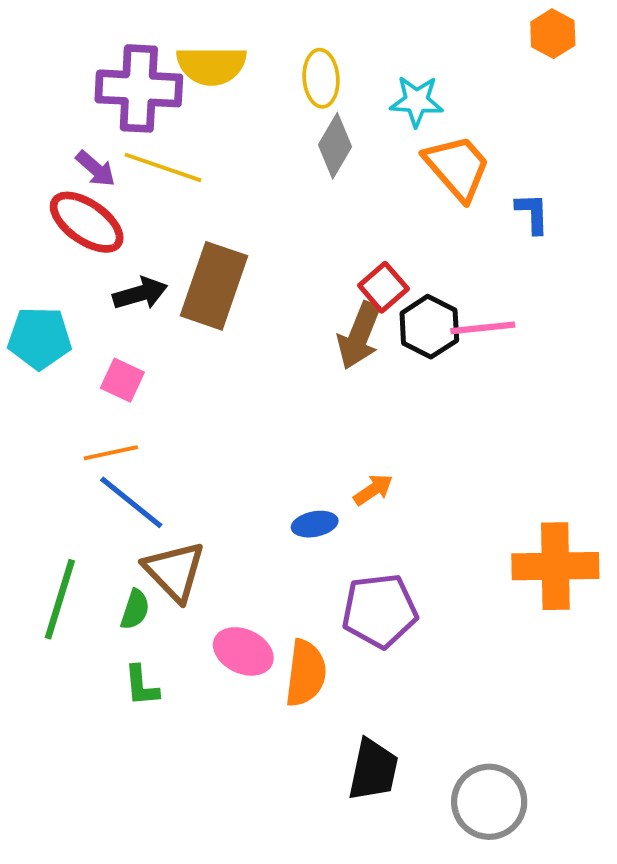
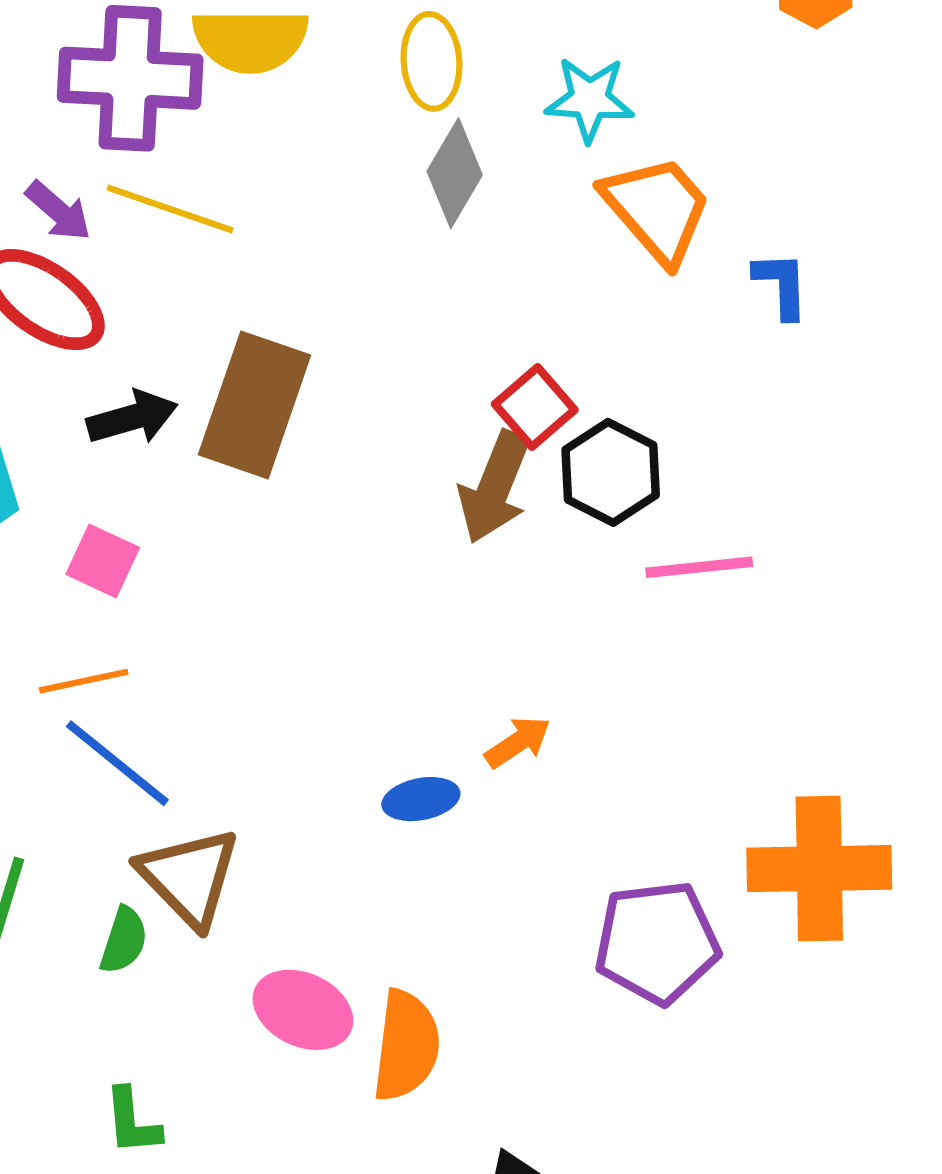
pink line: (483, 328) -> (699, 567), moved
purple pentagon: (380, 611) -> (657, 942), moved
green L-shape: (141, 686) -> (132, 1122), moved

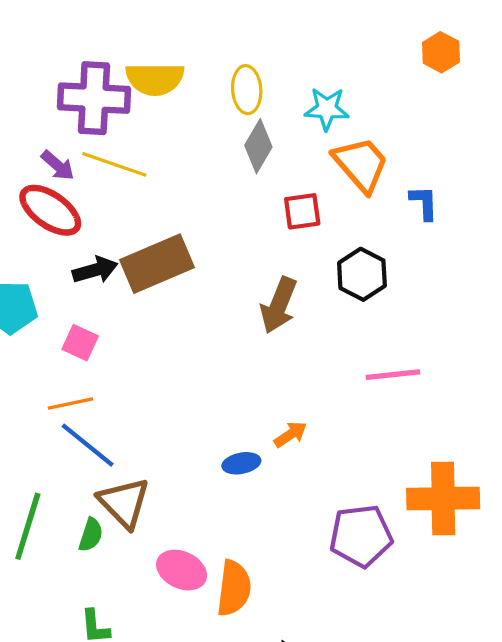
brown rectangle: (254, 405) -> (157, 264), turned 48
red square: (535, 407) -> (302, 211), moved, turned 33
black hexagon: (611, 472) -> (362, 274), moved
pink line: (699, 567) -> (393, 375), moved

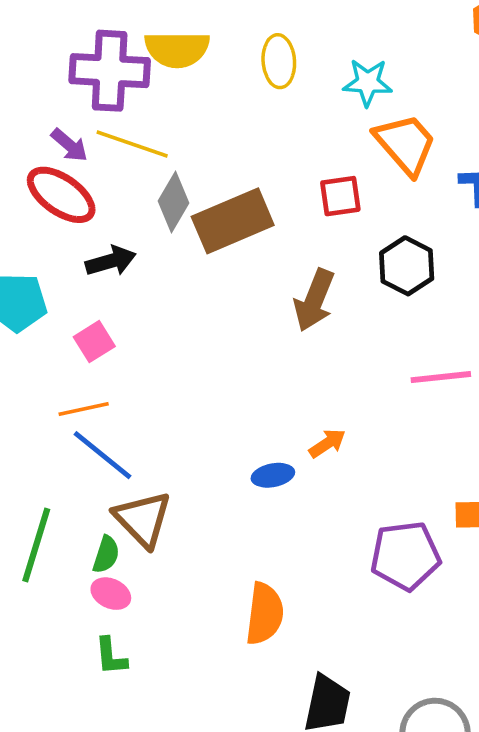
gray diamond: (258, 146) -> (174, 202), moved
brown rectangle: (157, 264) -> (233, 221), moved
pink square: (80, 343) -> (94, 342), turned 33
pink ellipse: (182, 570) -> (111, 594), moved, size x0.7

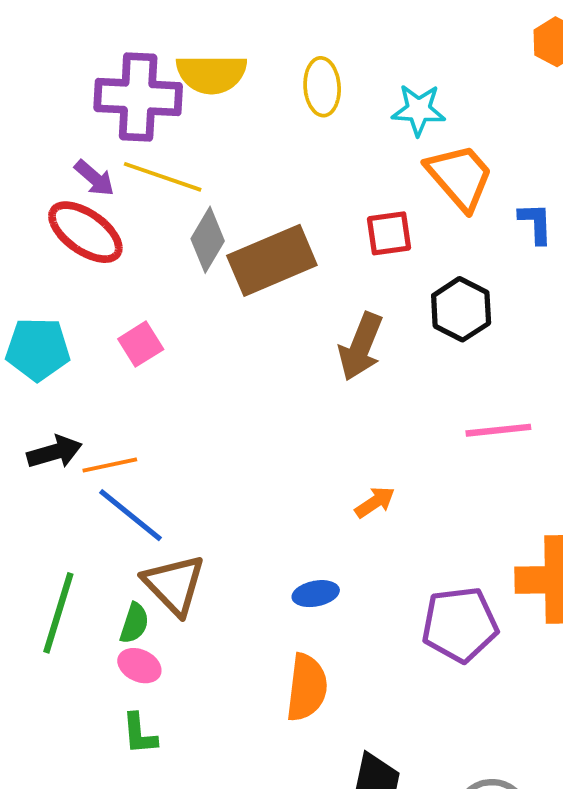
black arrow: (111, 261) -> (55, 452), moved
pink square: (94, 342) -> (141, 344), moved
blue ellipse: (273, 475) -> (316, 594), moved

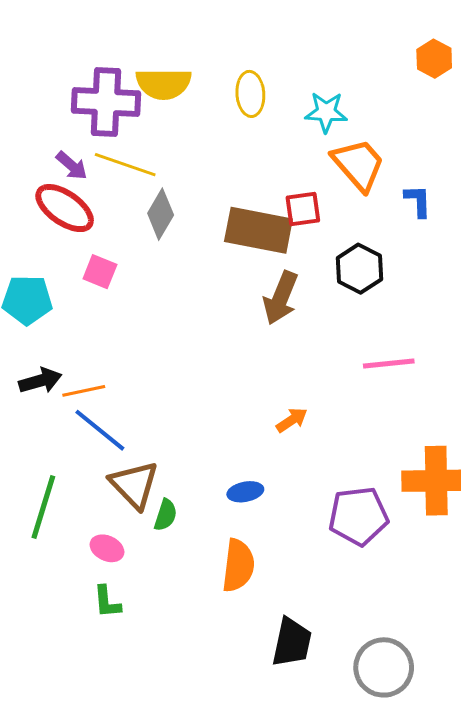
brown rectangle: (272, 260) -> (258, 230), moved, turned 34
pink square: (141, 344) -> (100, 272), moved, turned -36
green semicircle: (134, 623) -> (166, 515), moved

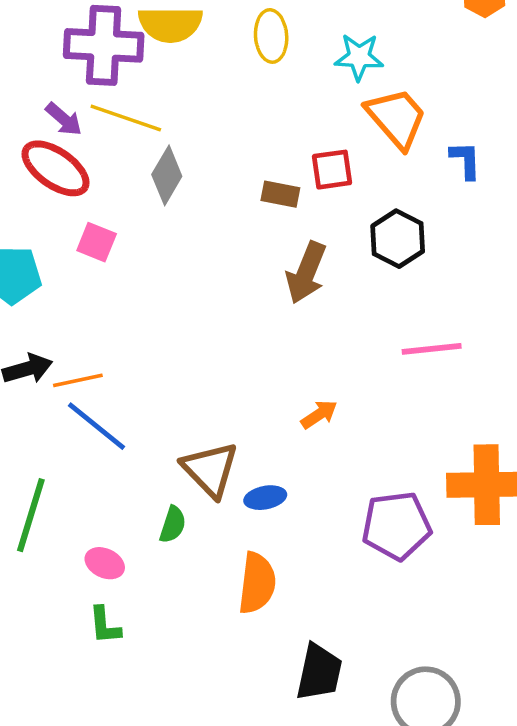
brown rectangle: (258, 230) -> (280, 194), size x0.5
brown triangle: (134, 485) -> (210, 469), moved

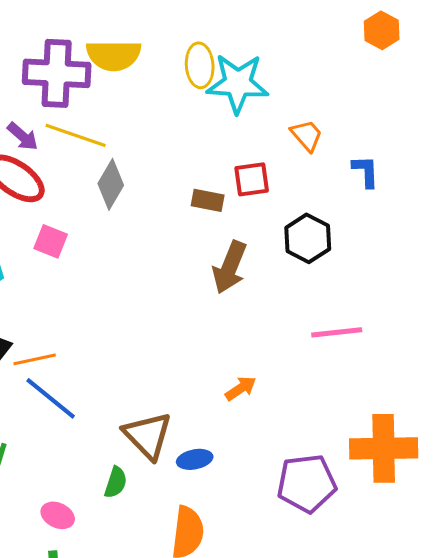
cyan star: (359, 57) -> (238, 83), moved, size x1.5
orange trapezoid: (396, 118) -> (307, 135), size x0.6

